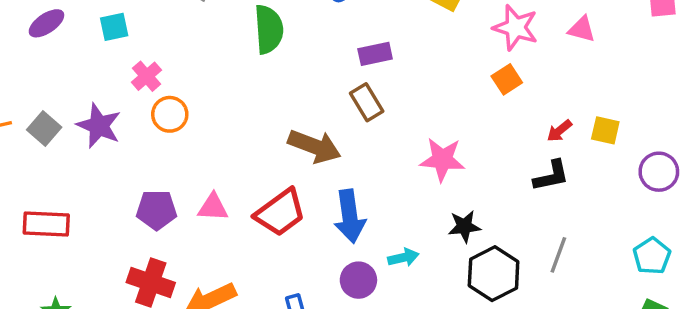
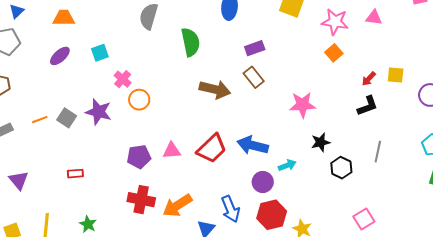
brown arrow: (314, 146) -> (215, 89), moved
blue arrow: (350, 216) -> (253, 145), turned 120
red rectangle: (46, 224) -> (75, 174), size x0.6
black hexagon: (494, 274) -> (341, 168), size x0.7

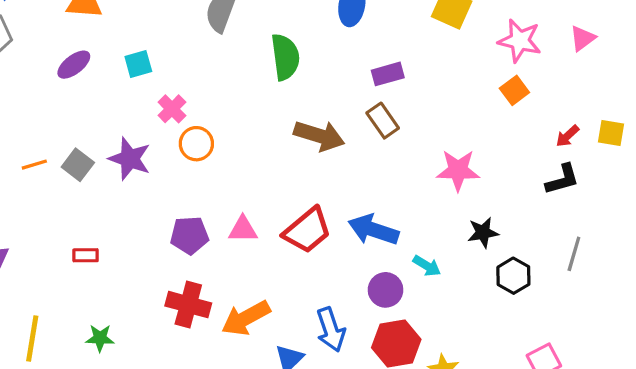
pink triangle: (374, 18) -> (583, 38), turned -48
cyan arrow: (287, 165) -> (427, 266), turned 48
green star: (88, 224) -> (100, 338), turned -30

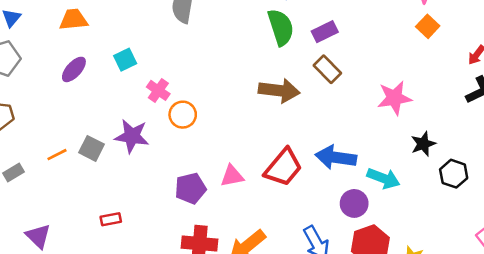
green semicircle: (285, 57) -> (281, 27), moved
cyan arrow: (427, 266) -> (383, 178), size x1.4

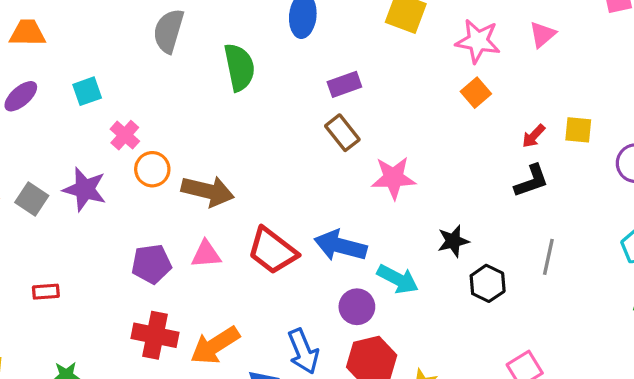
green semicircle: (281, 27) -> (239, 67), moved
brown arrow: (279, 91) -> (208, 191), moved
pink star: (394, 98) -> (393, 178), moved
red trapezoid: (283, 167) -> (272, 251), turned 81

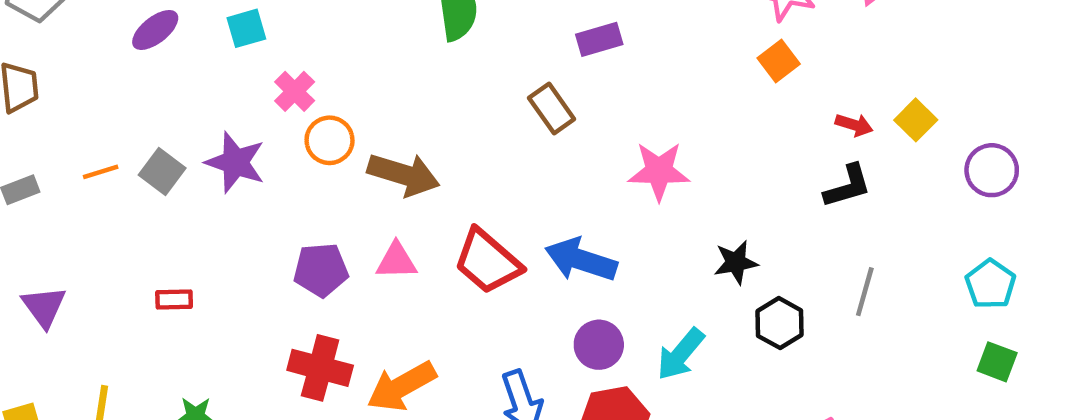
yellow square: (578, 130) -> (916, 120), turned 36
brown rectangle: (342, 133) -> (552, 109), moved
red arrow: (534, 136) -> (854, 125), turned -120
cyan arrow: (398, 279) -> (681, 354), moved, turned 99

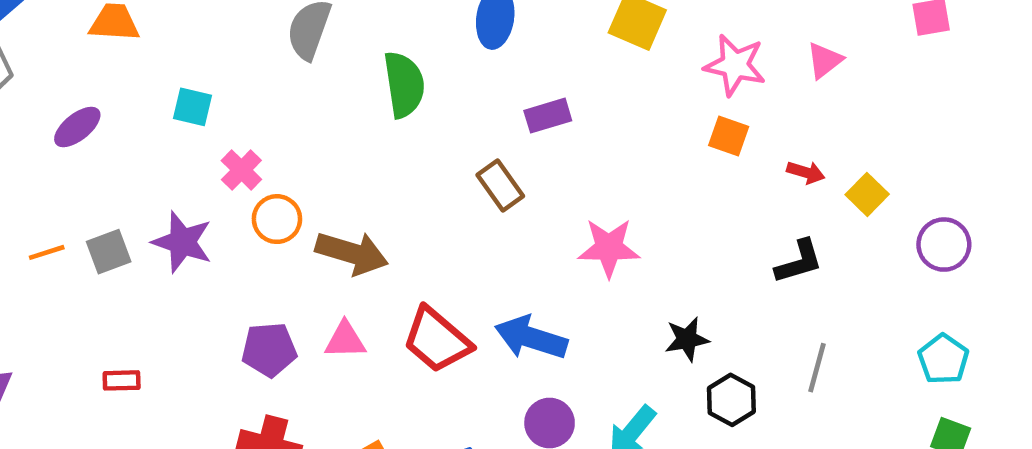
cyan square: (246, 28) -> (192, 107), turned 30
purple ellipse: (155, 30) -> (77, 127), moved
orange square: (779, 61) -> (729, 136), turned -33
red arrow: (854, 125) -> (806, 172), moved
gray square: (162, 171) -> (109, 252), turned 33

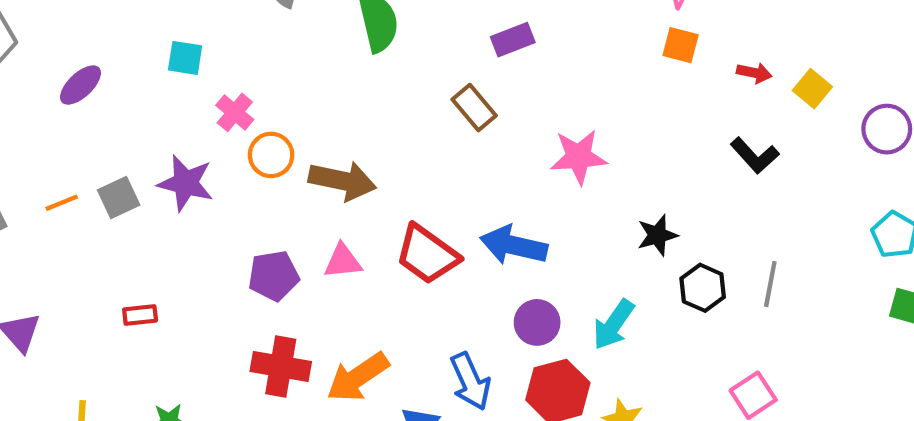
black L-shape: (799, 262) -> (755, 155), turned 69
gray line: (817, 368) -> (770, 284), moved

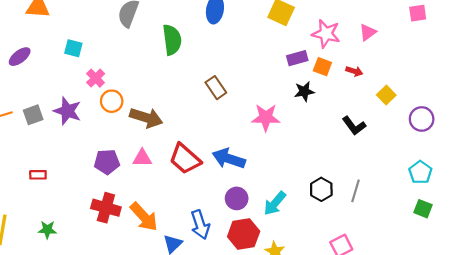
purple rectangle: (513, 40) -> (297, 58), moved
red arrow: (754, 73) -> (354, 71), moved
black star: (657, 235) -> (304, 91), moved
orange arrow: (358, 377) -> (144, 217), turned -104

